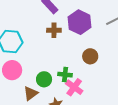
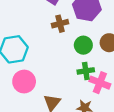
green circle: (44, 79) -> (83, 45), moved

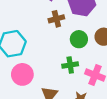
green cross: (86, 71) -> (70, 65), moved

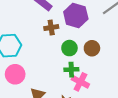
green cross: (70, 65) -> (71, 70), moved

